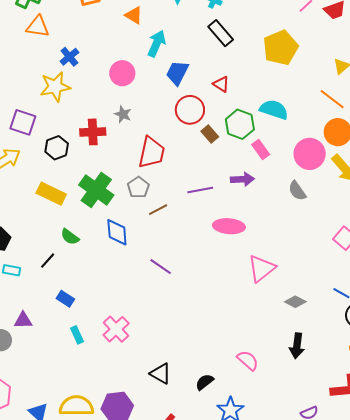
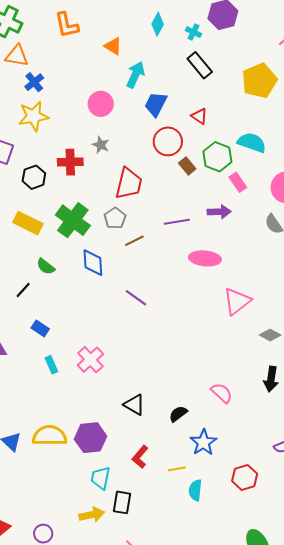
blue cross: (69, 57) -> (34, 82), moved

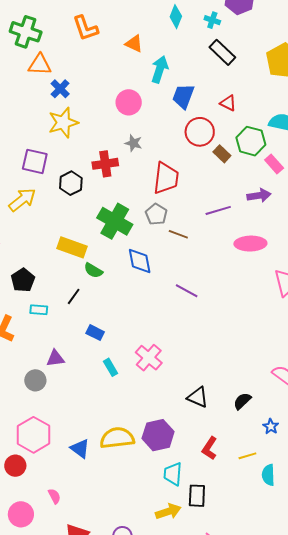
yellow rectangle: (28, 223) -> (72, 247), moved
brown line: (134, 241) -> (178, 234), turned 54
blue star: (203, 442) -> (271, 426), size x0.6

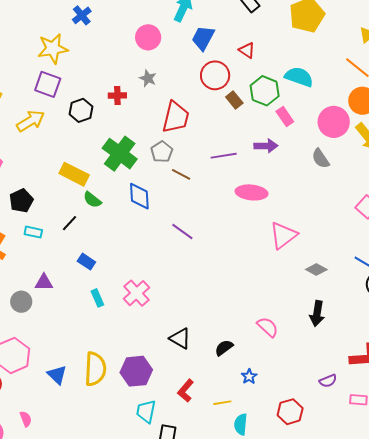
yellow star: (63, 123) -> (53, 49), moved
red cross: (105, 164) -> (117, 95), size x0.7
yellow semicircle: (117, 438) -> (95, 369), turned 92

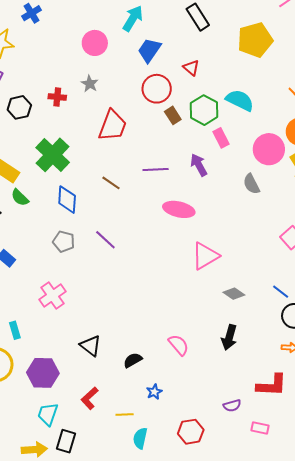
purple arrow: (266, 146) -> (199, 165), turned -125
gray pentagon: (162, 152) -> (64, 242), moved, turned -30
cyan rectangle: (97, 298) -> (15, 330), moved

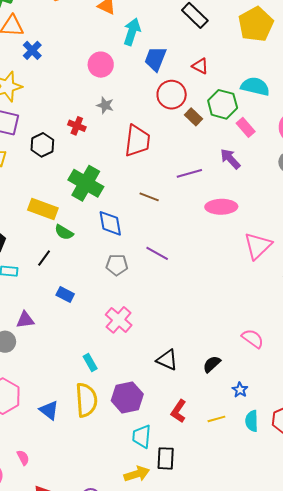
red cross: (57, 97) -> (77, 126), turned 30
cyan semicircle: (140, 438) -> (252, 421), moved

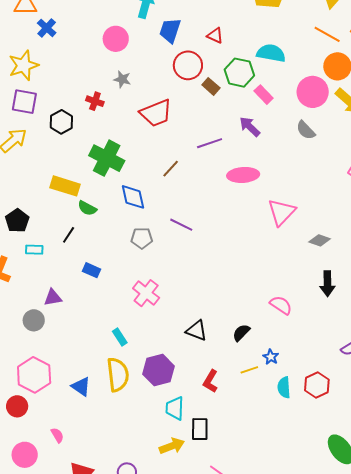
red trapezoid: (137, 141) -> (156, 113), turned 64
brown line: (149, 197) -> (171, 169), turned -66
yellow line: (216, 419) -> (249, 370), moved

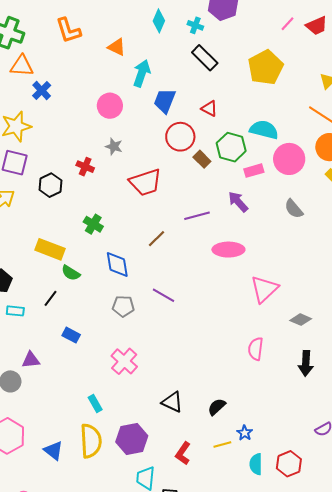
pink circle: (313, 92) -> (289, 159), moved
pink rectangle: (264, 95) -> (254, 171), turned -66
green cross: (107, 158) -> (93, 224), size x0.6
pink semicircle: (281, 305) -> (256, 349), moved, turned -120

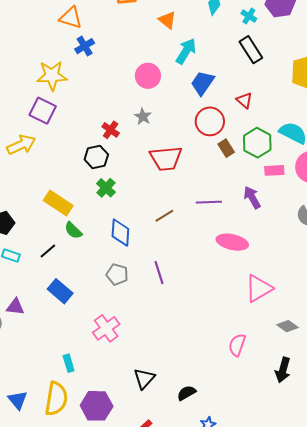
black hexagon: (50, 185) -> (96, 157), moved
purple line: (164, 295) -> (159, 273), turned 30
blue rectangle: (71, 335) -> (60, 291), size x1.4
black triangle: (172, 402) -> (144, 379), turned 35

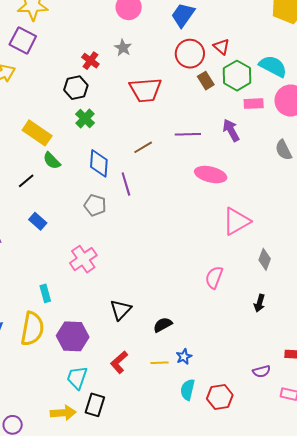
red triangle: (244, 100) -> (221, 47), moved
purple line: (159, 273) -> (126, 184), moved
blue rectangle: (60, 291) -> (38, 221), size x0.7
gray diamond: (287, 326) -> (265, 259), turned 75
black arrow: (283, 370) -> (259, 303), size x0.7

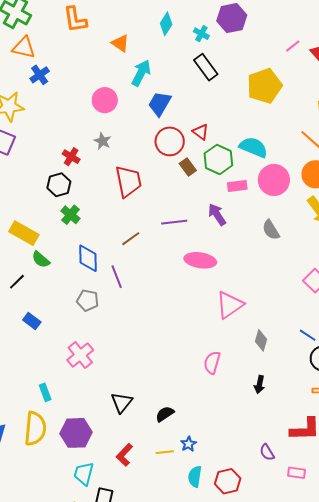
red trapezoid: (145, 90) -> (128, 181), turned -92
purple semicircle: (261, 371) -> (267, 452), turned 78

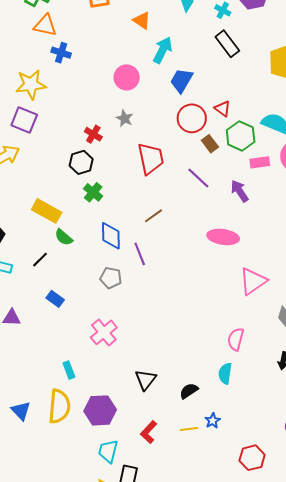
blue cross: (40, 75) -> (61, 53), turned -36
purple line: (174, 222) -> (198, 178), moved, turned 50
cyan semicircle: (195, 477) -> (225, 373), moved

